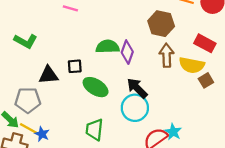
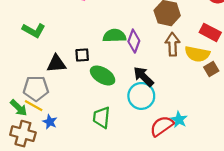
yellow line: (29, 129) -> (34, 106), moved

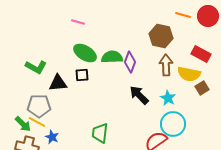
green L-shape: (34, 30) -> (36, 67), moved
green ellipse: (103, 75) -> (85, 53), moved
cyan circle: (141, 96) -> (173, 124), moved
cyan star: (179, 120) -> (168, 98), moved

